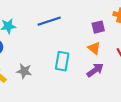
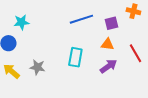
blue line: (49, 21) -> (81, 19), moved
orange triangle: (94, 48) -> (107, 44), turned -32

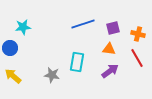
orange cross: (133, 11) -> (138, 34), moved
gray star: (37, 67) -> (52, 75), moved

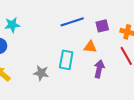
orange triangle: (109, 49) -> (90, 47), moved
purple arrow: (110, 71) -> (99, 69), turned -42

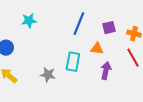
blue line: (72, 22) -> (79, 24), turned -50
cyan star: (12, 25) -> (29, 21), moved

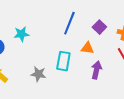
cyan star: (29, 21) -> (21, 34), moved
purple square: (109, 28) -> (99, 27), turned -32

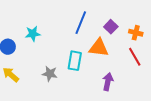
orange triangle: (87, 48) -> (99, 48), size x1.5
purple arrow: (96, 70) -> (108, 82), moved

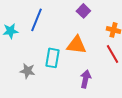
blue line: (81, 23) -> (36, 20), moved
purple square: (111, 27) -> (83, 11), moved

